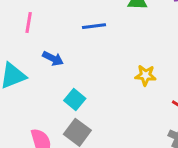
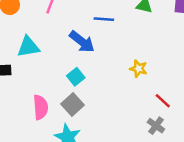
blue arrow: (53, 59) -> (82, 42), moved, size x1.5

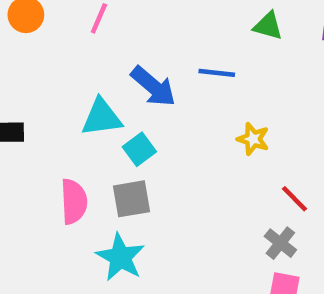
blue line: (104, 19) -> (217, 73), moved
cyan triangle: (28, 47) -> (102, 117), moved
gray square: (72, 104) -> (132, 199), turned 30

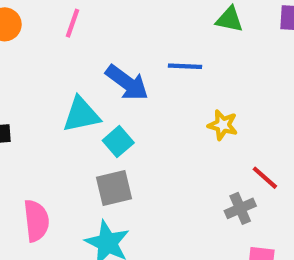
pink semicircle: (74, 202) -> (36, 221), moved
gray cross: (280, 243) -> (240, 208), moved, turned 32

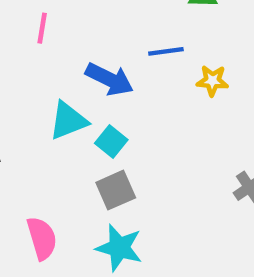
yellow star: (223, 125) -> (212, 81), moved

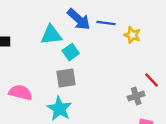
blue line: (166, 51) -> (106, 23), moved
pink semicircle: (42, 238) -> (20, 92), turned -75

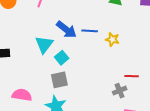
cyan triangle: (51, 35) -> (44, 44), turned -42
red line: (152, 80) -> (132, 76), turned -40

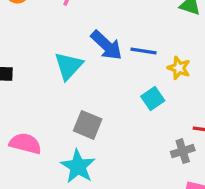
cyan square: (62, 58) -> (153, 99), moved
gray square: (59, 80) -> (88, 125), turned 30

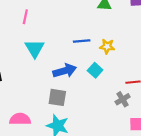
blue arrow: (106, 45) -> (65, 71), moved, turned -45
cyan triangle: (69, 66) -> (35, 48), moved

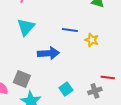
cyan square: (95, 70) -> (66, 89), moved
gray square: (57, 97) -> (22, 79), moved

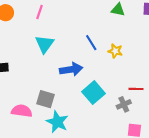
blue line: (70, 30) -> (91, 43), turned 56
cyan square: (66, 89) -> (93, 93), moved, size x1.5

